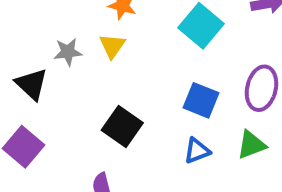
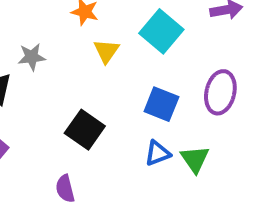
yellow triangle: (112, 46) -> (106, 51), moved
green triangle: (251, 145) -> (195, 159), moved, turned -44

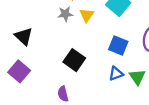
gray star: (32, 57) -> (65, 14), moved

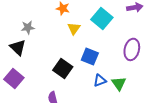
gray star: (65, 14) -> (28, 27), moved
blue square: (118, 45) -> (90, 56), moved

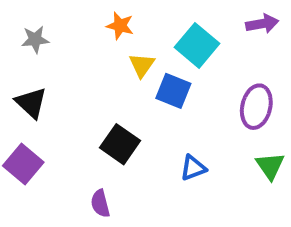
gray star: (28, 27) -> (35, 39), moved
blue square: (90, 56) -> (173, 91), moved
green triangle: (119, 83) -> (270, 166), moved

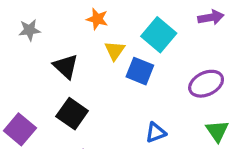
black triangle: (31, 103) -> (66, 66), moved
purple ellipse: (256, 107) -> (206, 84), turned 52
black square: (120, 144) -> (72, 114), moved

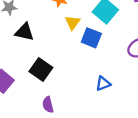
black triangle: (66, 66) -> (24, 32), moved, turned -30

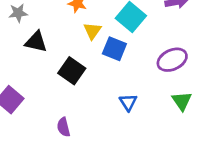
black square: (41, 70) -> (72, 71), moved
blue triangle: (103, 84) -> (128, 102), turned -42

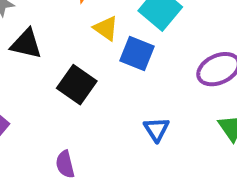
yellow triangle: (92, 31) -> (106, 28), turned -30

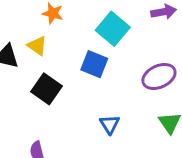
yellow triangle: (106, 28) -> (37, 46), moved

